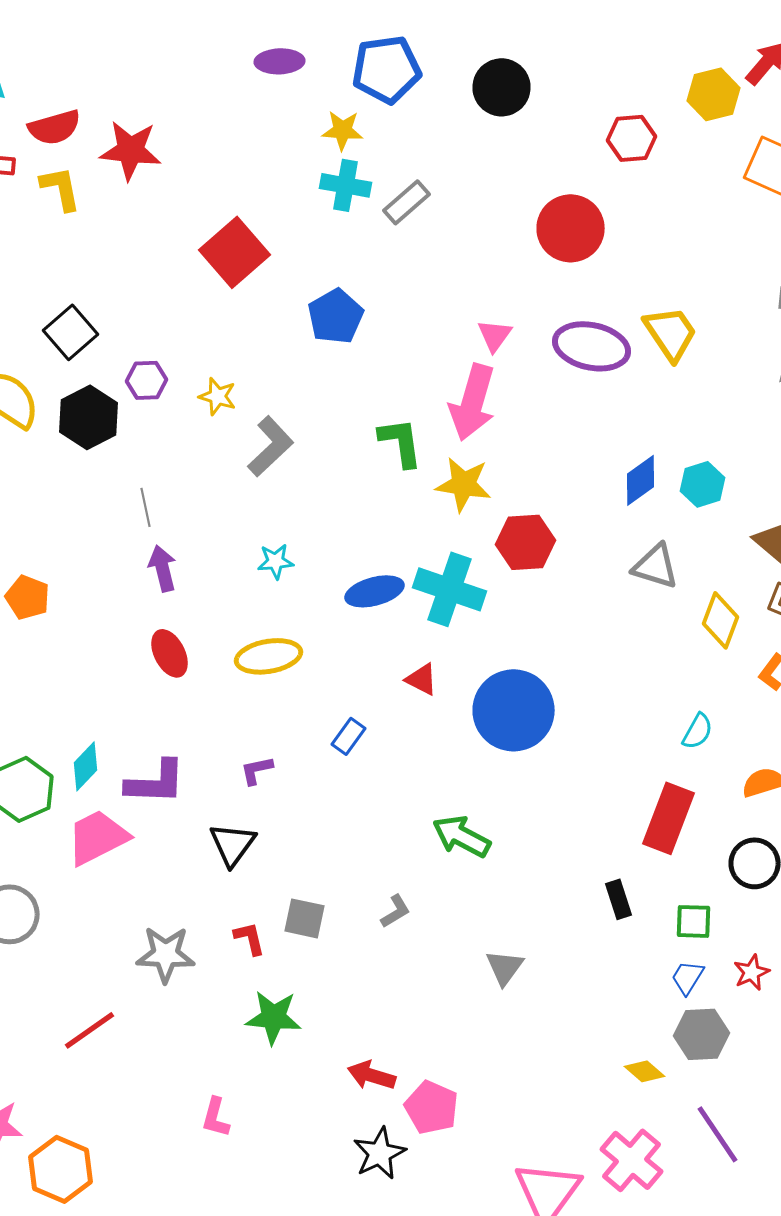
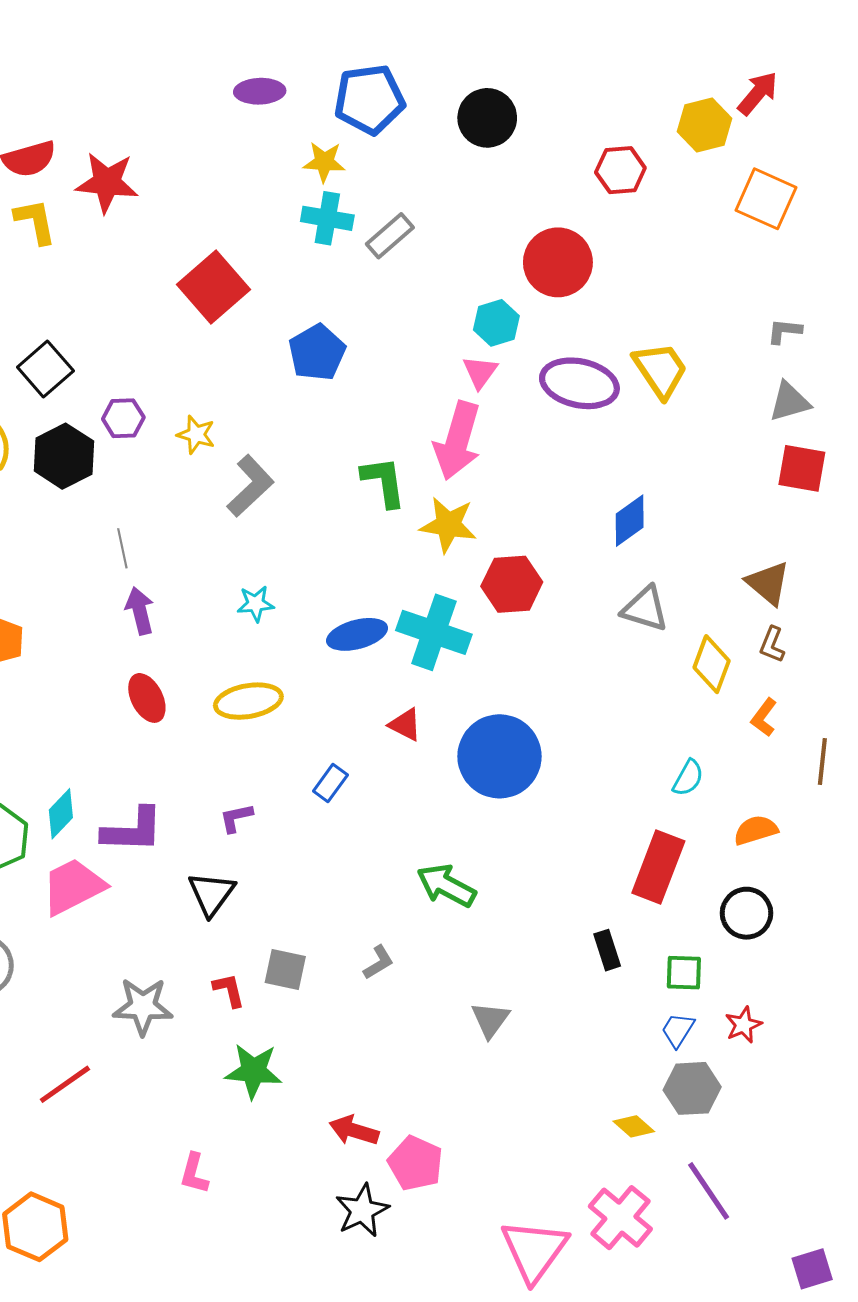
cyan hexagon: (702, 484) -> (496, 323), moved

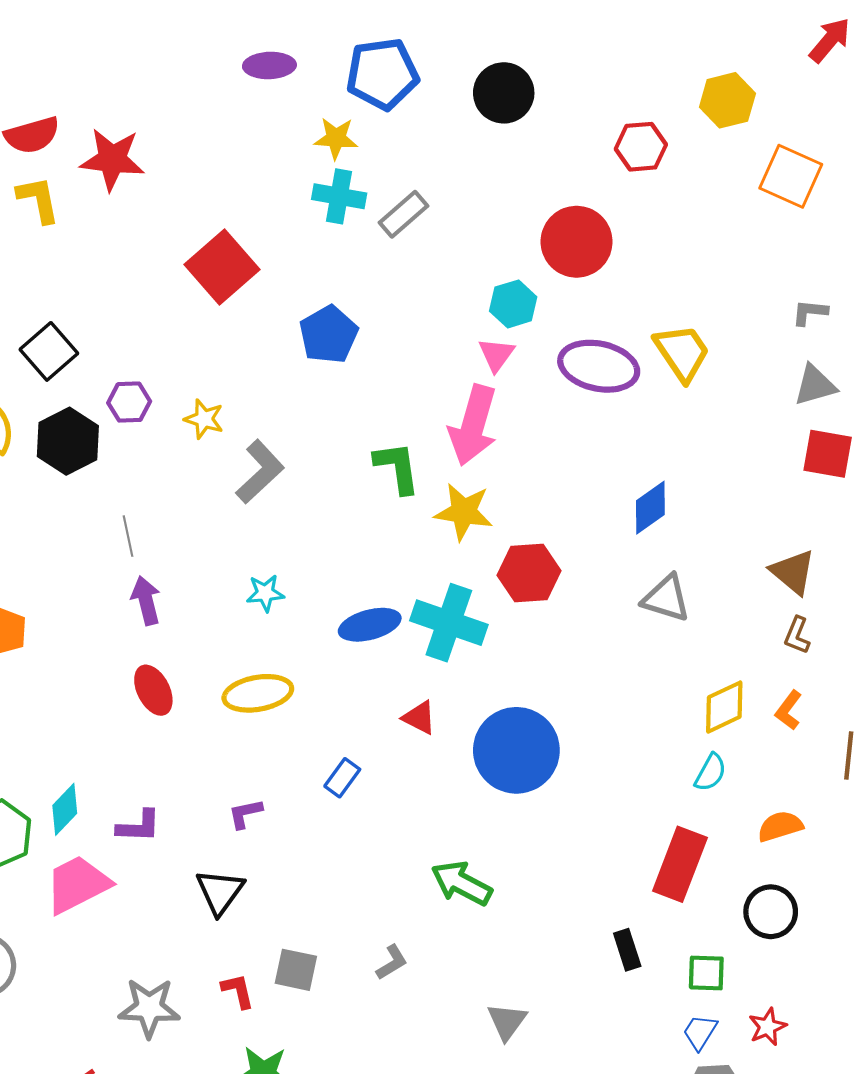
red arrow: (758, 93) -> (830, 40), moved
yellow diamond: (712, 664) -> (724, 707), moved, turned 44
purple L-shape: (133, 830) -> (139, 826), size x0.7

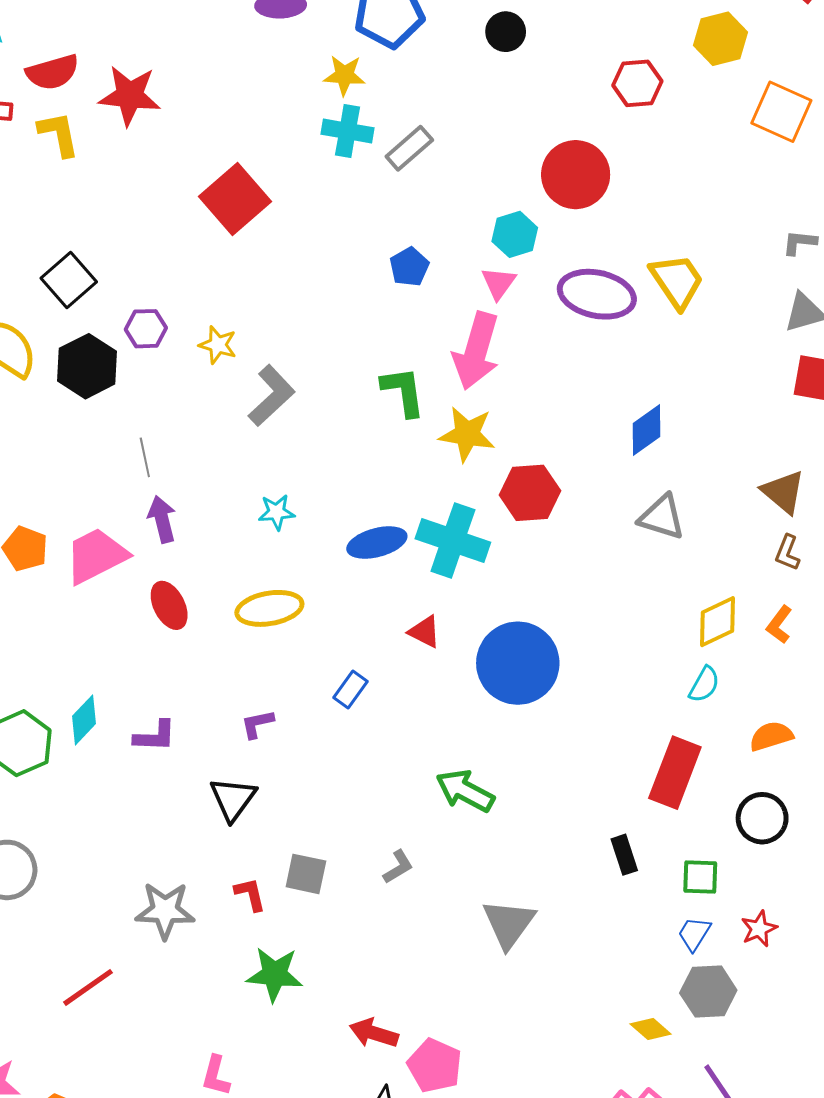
black circle: (504, 93) -> (506, 32), size x0.7
blue pentagon: (329, 335) -> (409, 267), moved, size x0.7
pink trapezoid: (77, 884) -> (96, 556), moved
gray triangle: (507, 1021) -> (509, 924), size x1.4

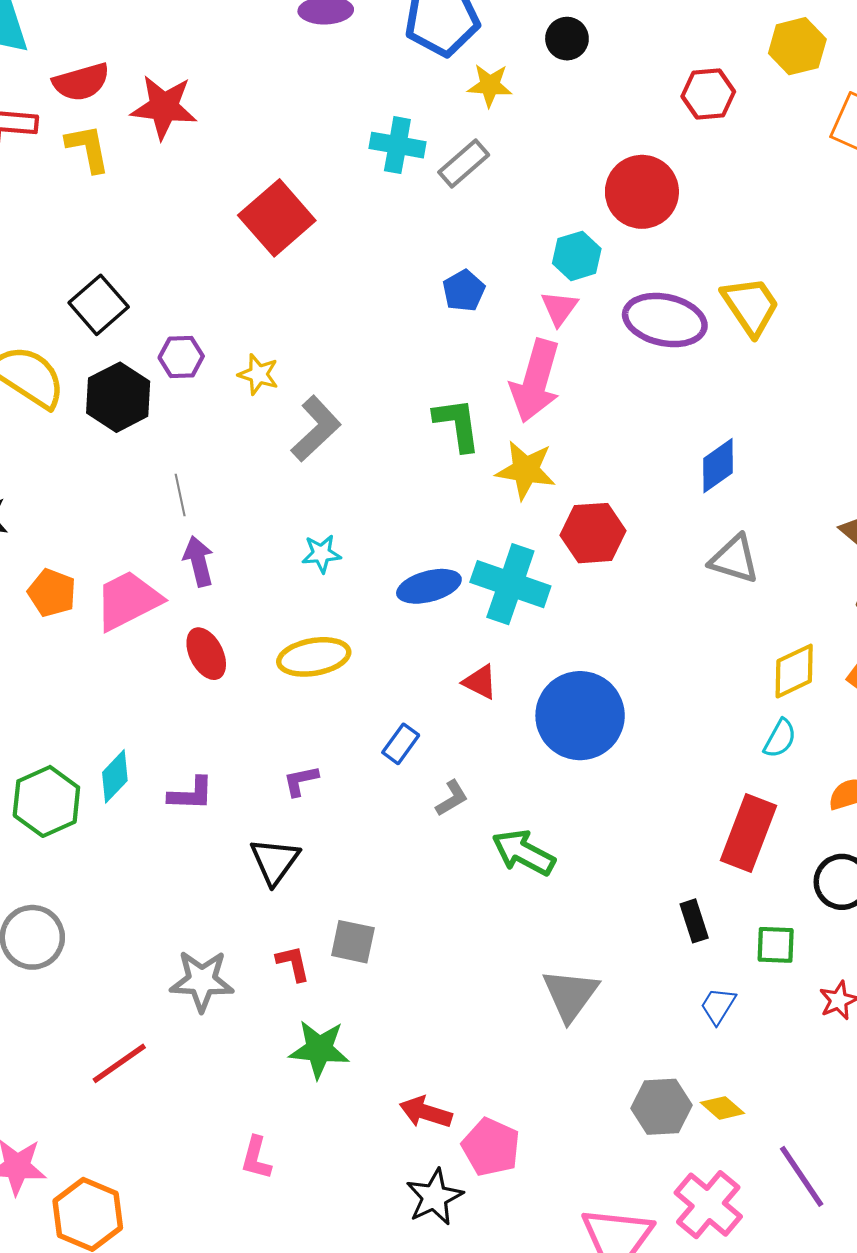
yellow star: (344, 75) -> (490, 85), moved
gray L-shape: (398, 867) -> (452, 798), moved
blue trapezoid: (694, 934) -> (718, 1006), moved
gray hexagon: (708, 992) -> (662, 1107), moved

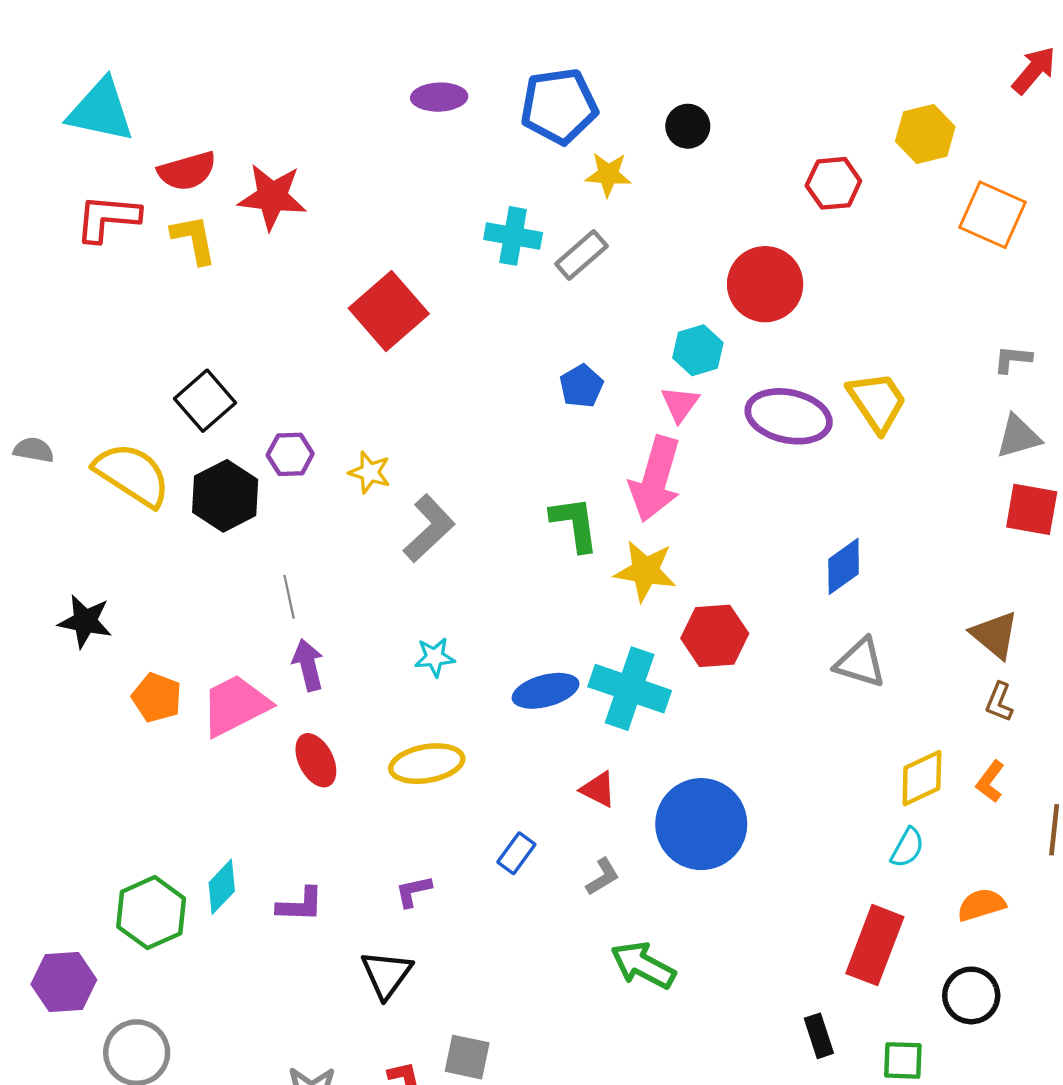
gray L-shape: (452, 798) -> (603, 877), moved

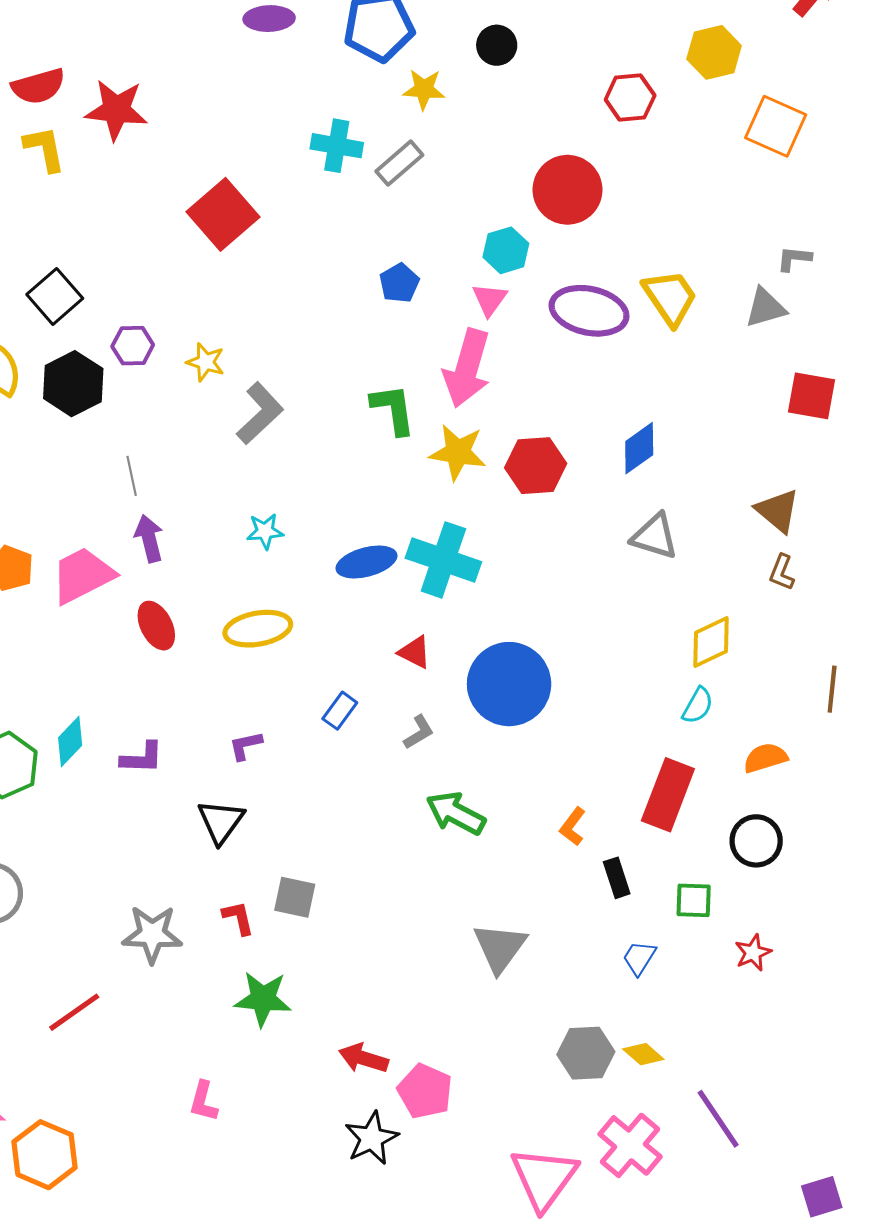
gray triangle: (1018, 436) -> (765, 308), moved
red hexagon: (715, 636) -> (536, 466), moved
orange L-shape: (990, 782) -> (573, 827), moved

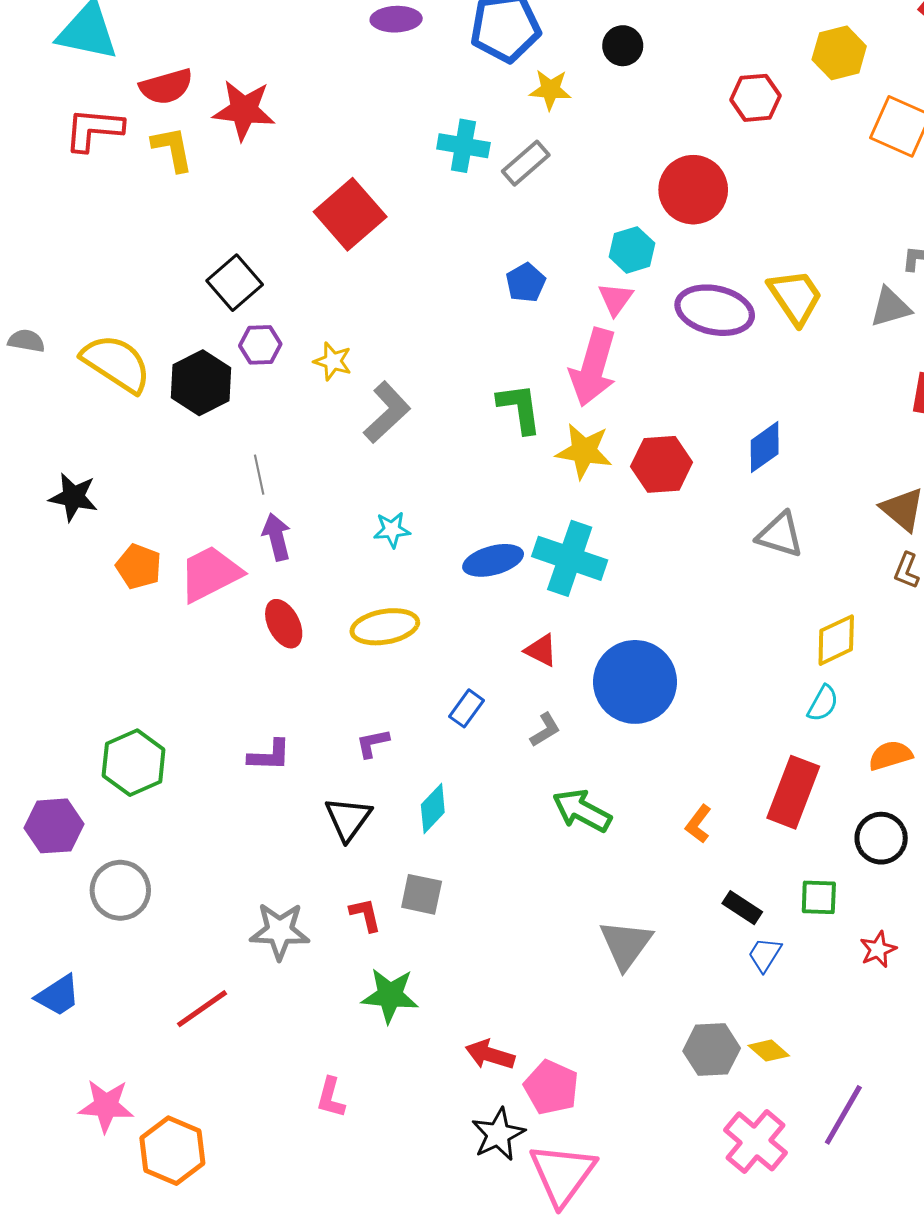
black square: (55, 296) -> (235, 283), moved
cyan diamond: (70, 741) -> (433, 809), moved
black rectangle: (617, 878) -> (742, 908), moved, turned -39
purple line: (718, 1119) -> (843, 1115), turned 64
pink triangle: (544, 1178) -> (562, 1174), moved

